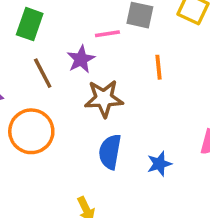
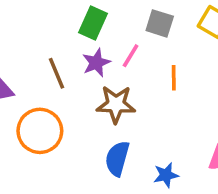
green rectangle: (30, 24) -> (93, 23), moved
pink line: (107, 34) -> (131, 56), moved, turned -55

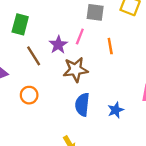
green rectangle: (93, 23) -> (20, 24), moved
orange circle: (40, 131) -> (29, 95), size x0.6

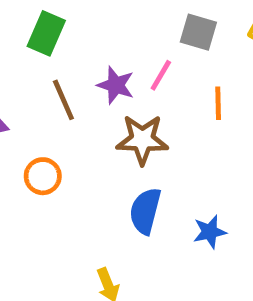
purple star: (58, 45) -> (116, 85), turned -30

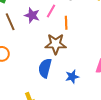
orange line: (218, 103) -> (66, 23), moved
brown star: (142, 140) -> (56, 44), moved

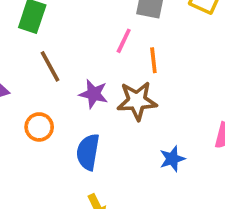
purple star: (32, 15) -> (94, 94), moved
blue semicircle: (45, 68) -> (88, 152), moved

